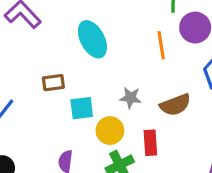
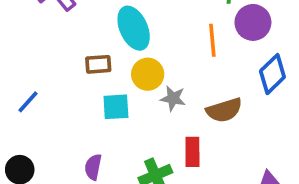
brown rectangle: (53, 83) -> (98, 64), moved
yellow circle: (110, 131) -> (148, 74), moved

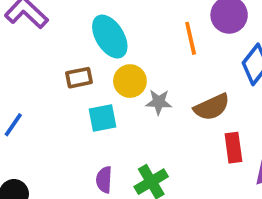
red rectangle: (192, 152) -> (233, 148), moved
purple semicircle: (93, 167) -> (104, 180), moved

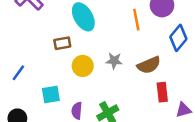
yellow circle: (130, 81) -> (83, 66), moved
cyan square: (102, 118) -> (51, 95), moved

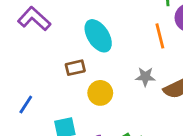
gray star: (114, 61) -> (145, 77), moved

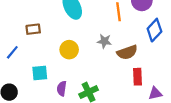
brown rectangle: (75, 68) -> (33, 29), moved

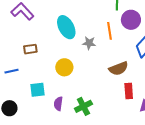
gray star: (104, 41) -> (89, 43), moved
blue line: (12, 52) -> (11, 71), turned 40

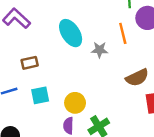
yellow circle: (64, 67) -> (75, 103), moved
cyan square: (38, 90) -> (40, 95), moved

